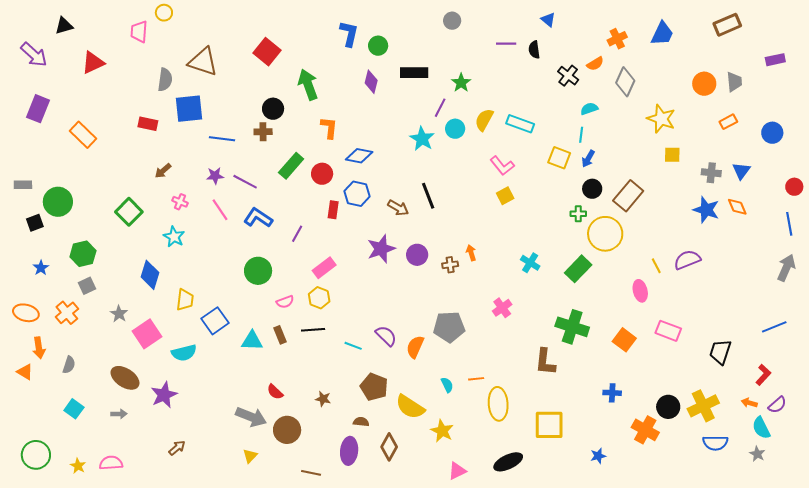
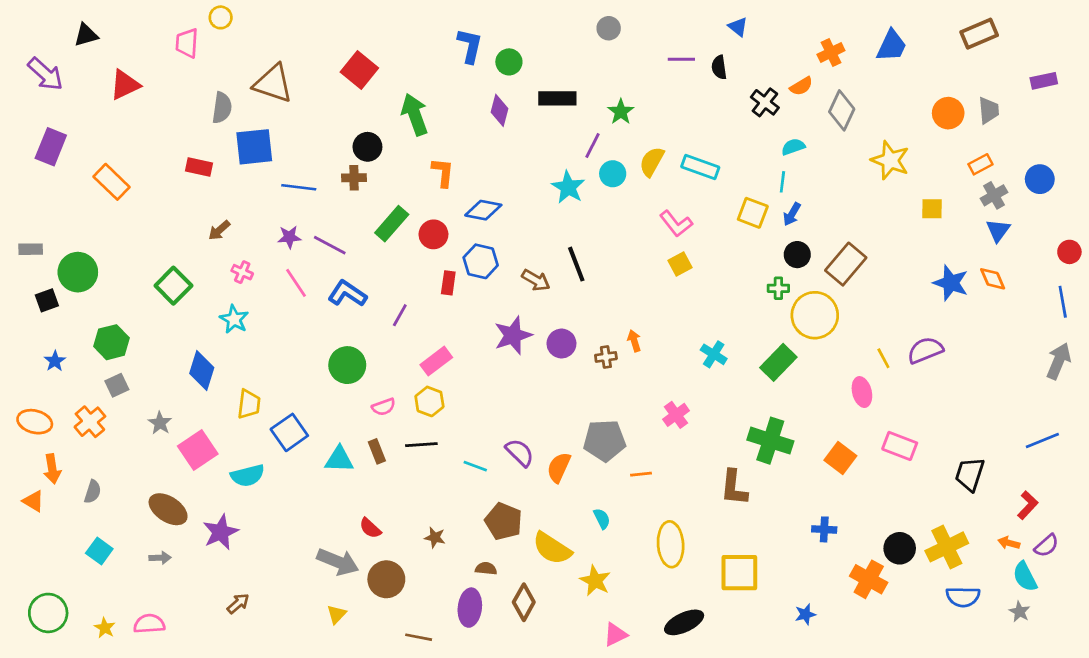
yellow square: (672, 155) -> (932, 209), moved
gray cross: (711, 173) -> (994, 195), moved, turned -36
orange line: (476, 379) -> (641, 474), moved

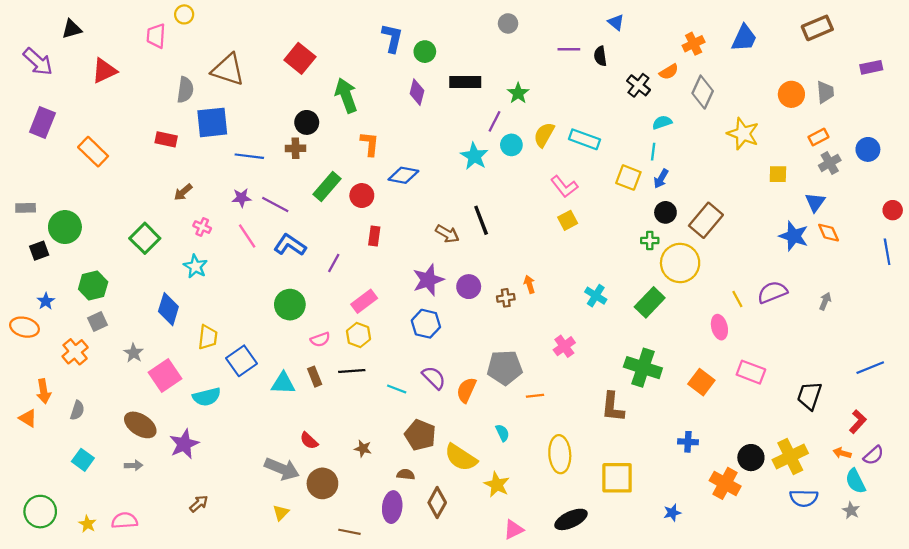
blue triangle: (998, 230) -> (815, 202), moved
blue hexagon: (481, 261) -> (426, 324), moved
gray arrow: (1059, 361) -> (825, 301), moved, size x0.6
orange ellipse: (35, 422) -> (24, 327), moved

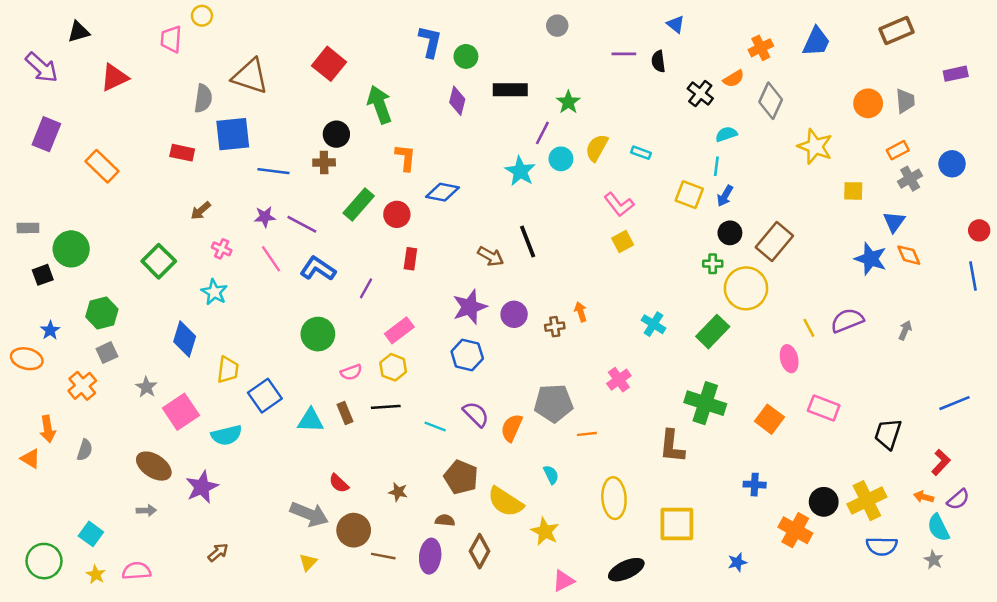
cyan rectangle: (585, 139) -> (641, 153), size x0.6
cyan square: (83, 460) -> (91, 534), moved
brown line: (349, 532) -> (383, 556), moved

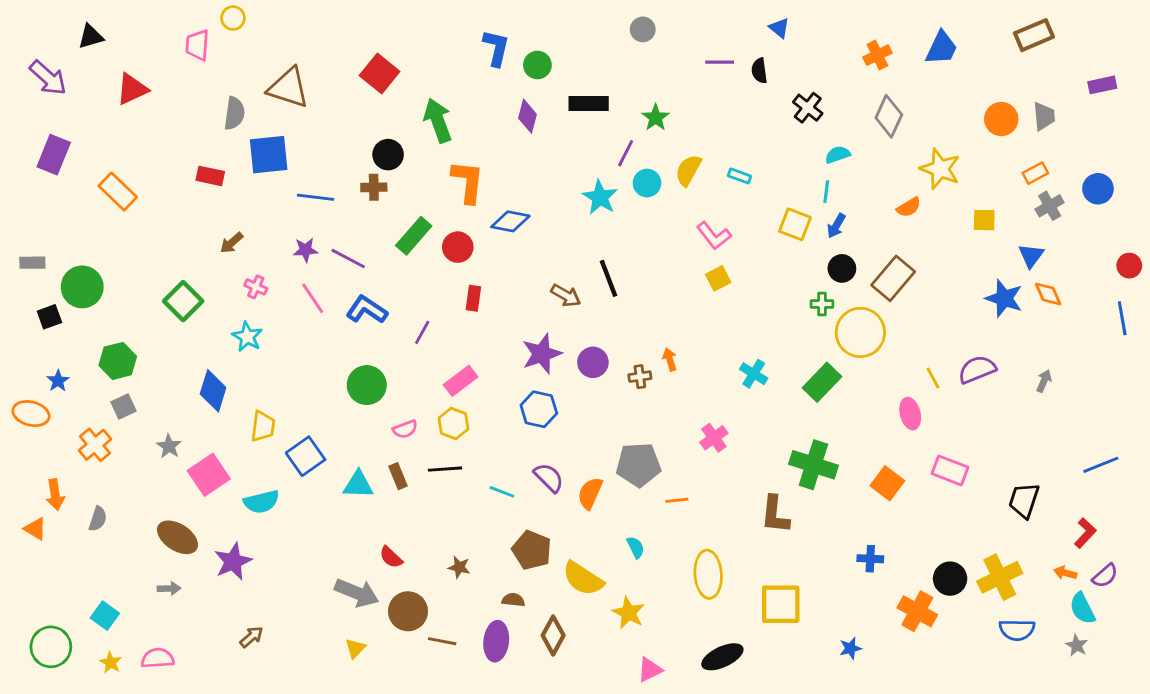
orange semicircle: (734, 79) -> (909, 207), moved
orange L-shape: (405, 158) -> (468, 182), size x1.4

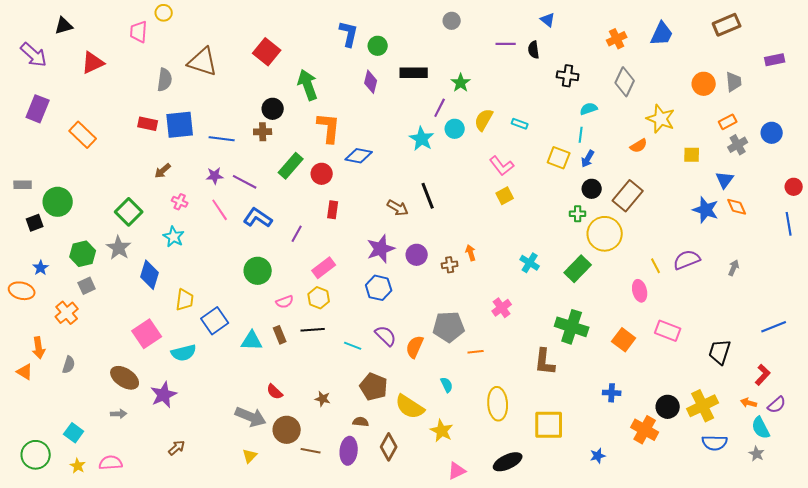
black cross: (808, 108) -> (568, 76), turned -30
blue square: (269, 155) -> (180, 125), moved
gray star: (169, 446) -> (119, 248), moved, size x1.4

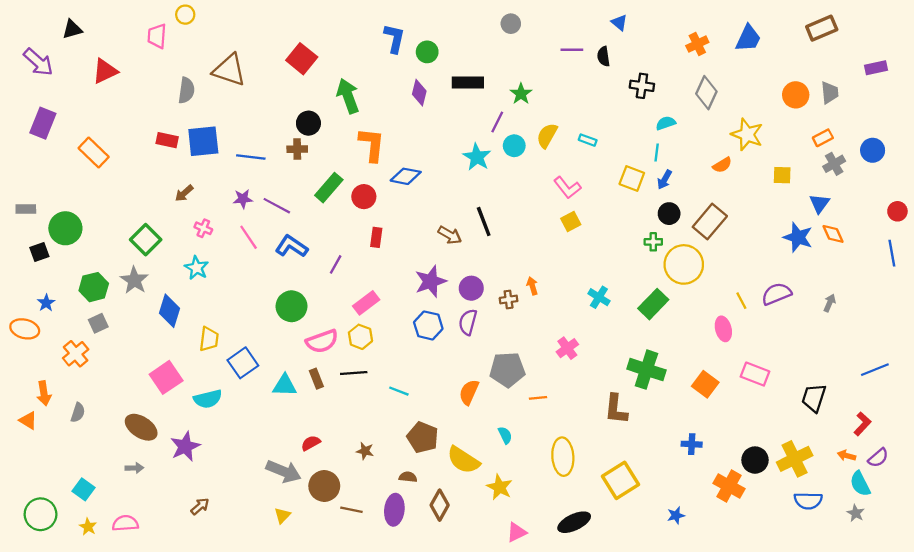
pink semicircle: (285, 302) -> (322, 341), size x1.6
purple semicircle: (386, 336) -> (468, 322), moved, turned -120
red semicircle: (275, 392) -> (311, 443), turned 108
yellow square: (549, 425) -> (620, 480), turned -32

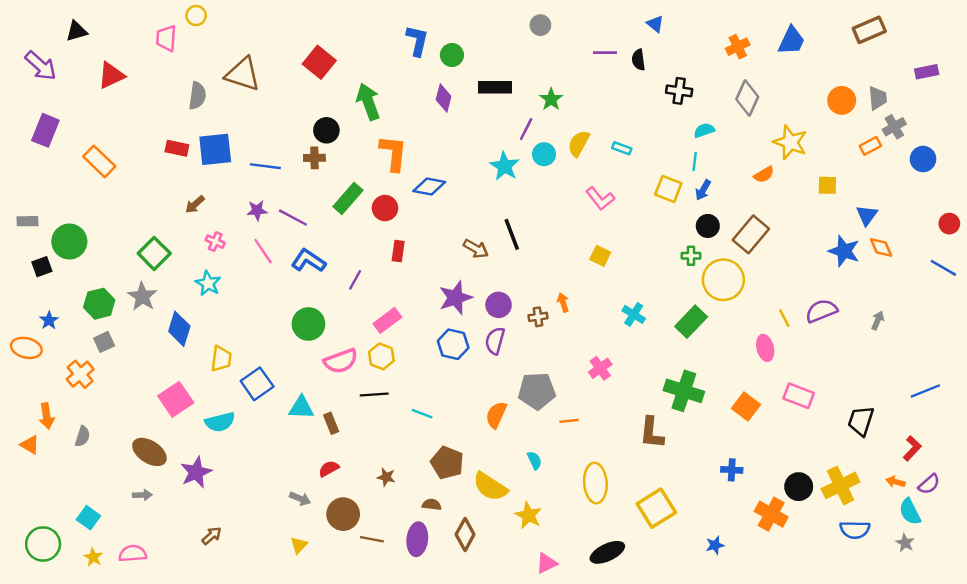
gray cross: (834, 164) -> (894, 127), moved
yellow square: (571, 221) -> (600, 256), moved, turned -36
blue line: (892, 253) -> (943, 268), turned -50
brown rectangle: (316, 379) -> (331, 423), moved
gray arrow: (284, 471) -> (300, 499), size x0.6

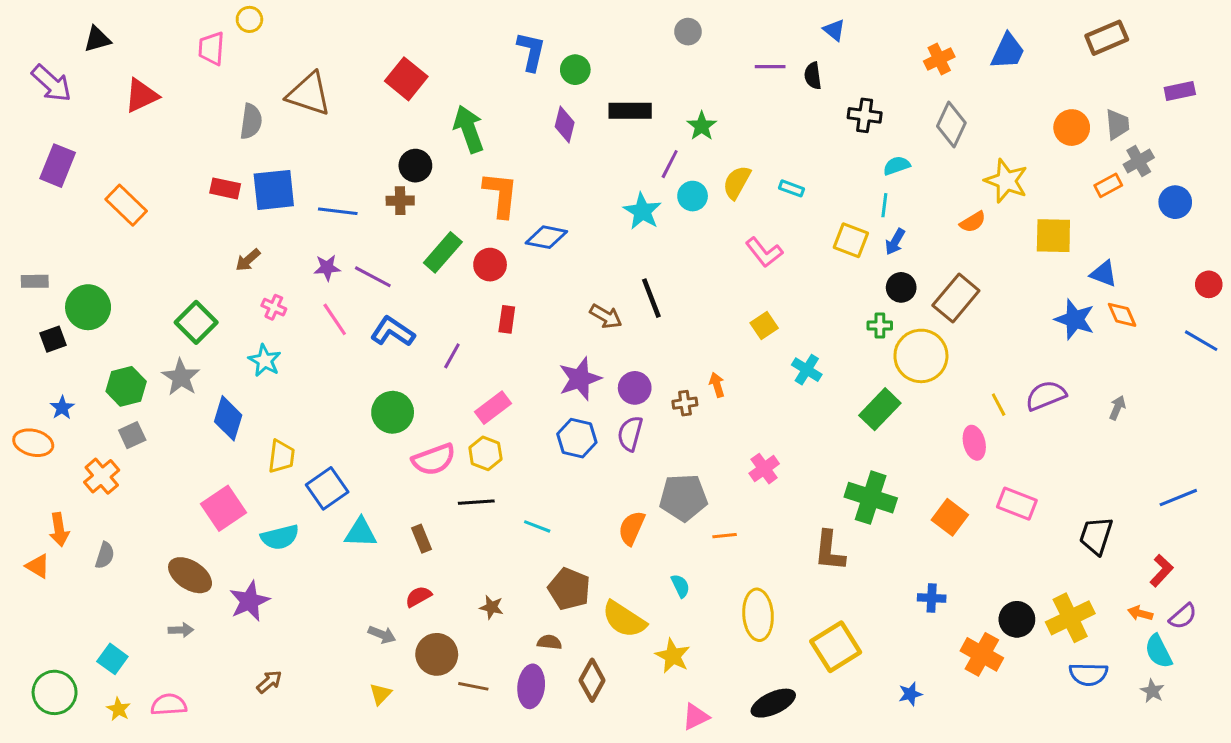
yellow square: (827, 185) -> (1053, 236), size x1.5
blue triangle: (867, 215) -> (1104, 274), turned -45
yellow square: (600, 256) -> (764, 325), turned 30
cyan cross: (634, 314) -> (807, 370), moved
cyan triangle: (301, 408) -> (361, 533), moved

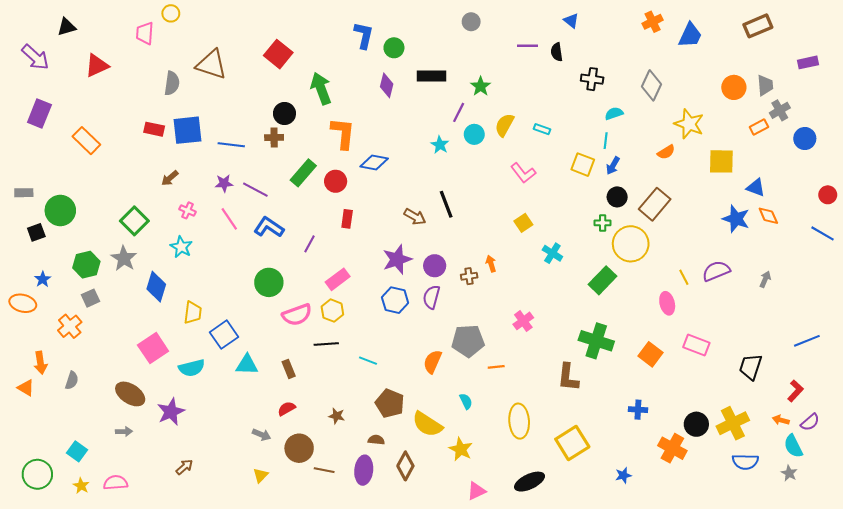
orange cross: (939, 59) -> (653, 22), moved
cyan star: (642, 211) -> (440, 145), size x0.7

